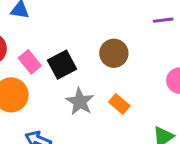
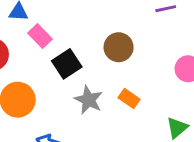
pink rectangle: (30, 62) -> (40, 36), moved

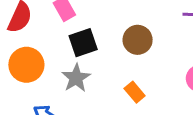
gray star: (89, 100) -> (76, 78), moved

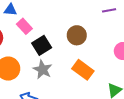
orange rectangle: (135, 92) -> (83, 70), size x1.5

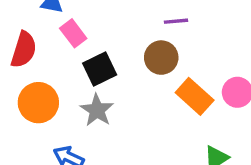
purple line: (109, 10) -> (176, 21), moved
orange rectangle: (83, 70) -> (195, 96), moved

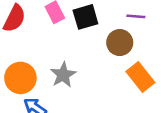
black square: (100, 69) -> (85, 17), moved
orange circle: (38, 103) -> (20, 78), moved

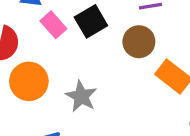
orange circle: (20, 78) -> (29, 81), moved

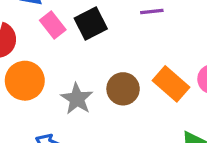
brown circle: (139, 42) -> (123, 89), moved

